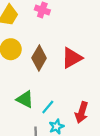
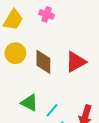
brown diamond: (39, 58) -> (43, 62), turned -30

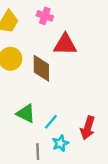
red triangle: (76, 62) -> (65, 44), moved, turned 30

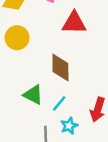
brown diamond: (41, 68) -> (60, 67), moved

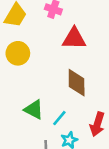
brown diamond: (60, 67) -> (77, 83), moved

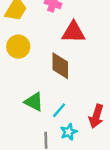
brown diamond: (77, 83) -> (60, 66), moved

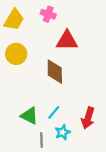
green triangle: (34, 102) -> (29, 116), moved

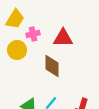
pink cross: (48, 14) -> (33, 34), moved, turned -32

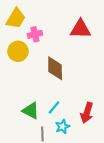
red triangle: (63, 38) -> (81, 29), moved

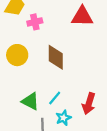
yellow circle: (18, 51) -> (17, 55), moved

